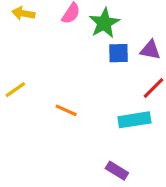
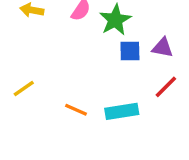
cyan rectangle: (134, 120) -> (122, 111), moved

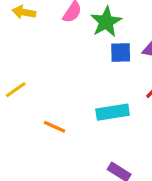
orange line: (76, 110) -> (54, 127), moved

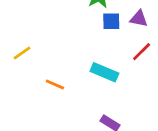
cyan rectangle: (113, 112) -> (104, 72), turned 32

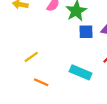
yellow line: (22, 53) -> (31, 57), moved

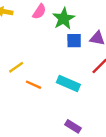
orange line: (41, 82) -> (33, 85), moved

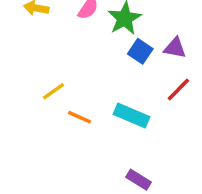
blue square: (74, 41) -> (140, 51), turned 35

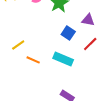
blue square: (140, 51) -> (68, 33), moved

